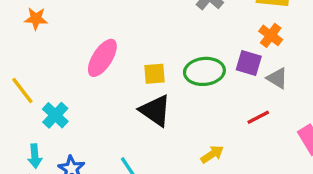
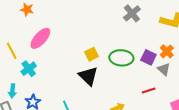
orange cross: (271, 35) -> (167, 51), moved
pink ellipse: (102, 58) -> (40, 38), moved
yellow square: (154, 74) -> (92, 54), turned -32

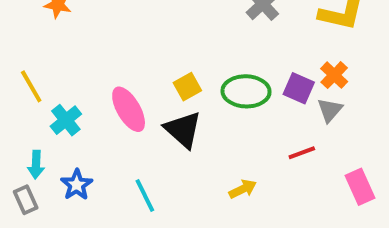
pink ellipse: (40, 38) -> (129, 109), moved, turned -70
gray triangle: (164, 69) -> (330, 110), turned 32

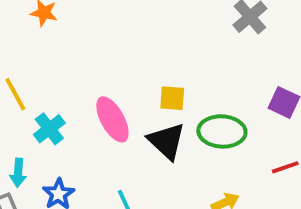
yellow square: (187, 87) -> (172, 98), turned 32
green ellipse: (246, 91) -> (222, 131), moved

